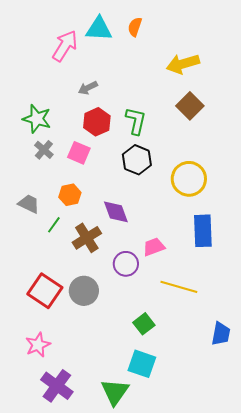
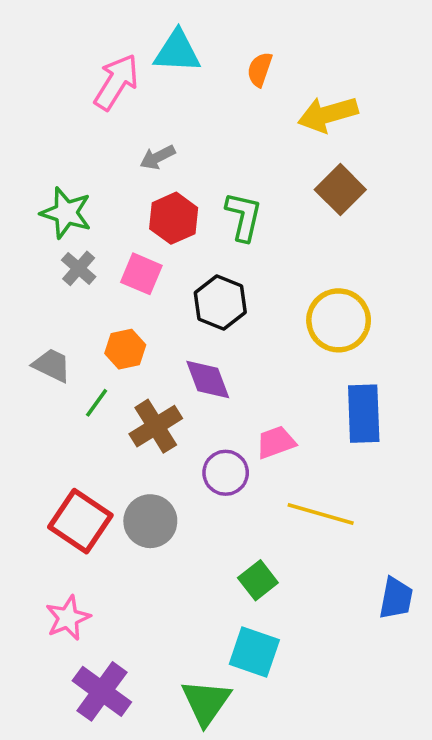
orange semicircle: (135, 27) -> (260, 69), moved
black hexagon: (137, 160) -> (220, 302), moved

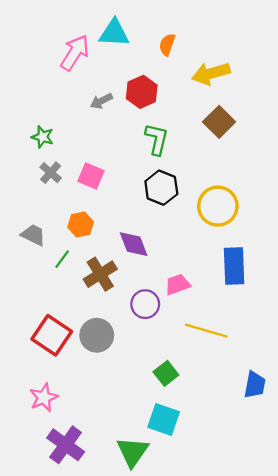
green star: (66, 213) -> (43, 137), size x0.7
red hexagon: (174, 218) -> (142, 92), moved
black hexagon: (220, 302) -> (161, 188), moved

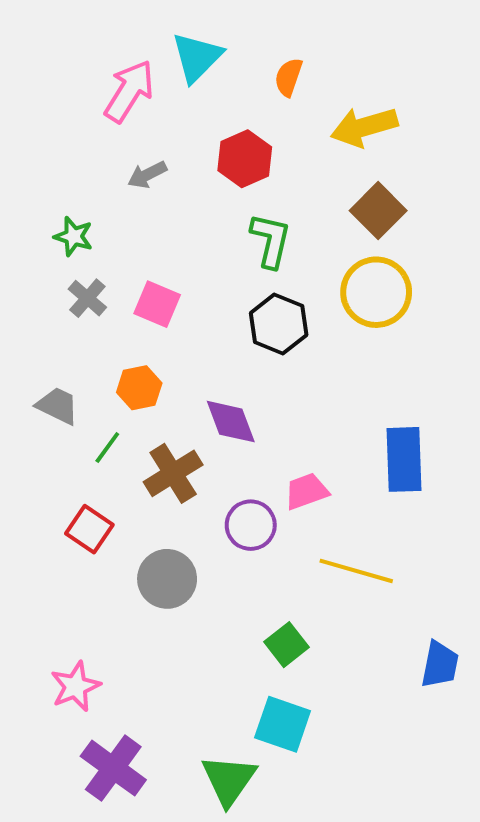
cyan triangle: (114, 33) -> (197, 57), turned -48
gray arrow: (101, 101) -> (147, 175), moved
yellow circle: (218, 206) -> (376, 292), moved
red square: (52, 335) -> (89, 529), moved, size x0.7

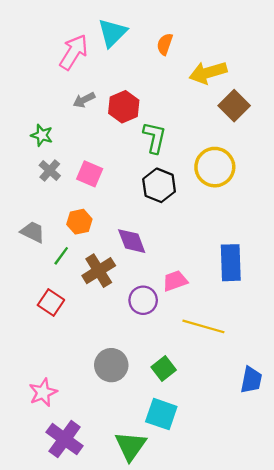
red hexagon: (245, 159) -> (124, 107), moved
brown square: (378, 211) -> (234, 106), moved
gray circle: (167, 579) -> (111, 365), moved

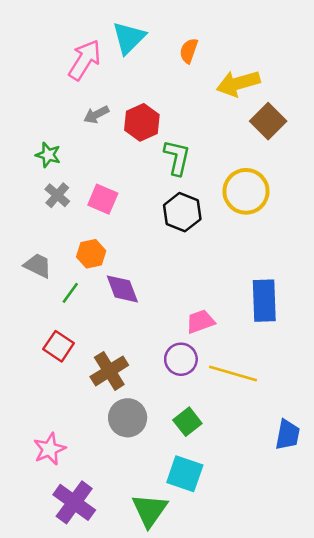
purple diamond: (132, 241) -> (122, 289), moved
brown cross: (99, 271) -> (109, 371), moved
purple circle: (143, 300) -> (181, 359), moved

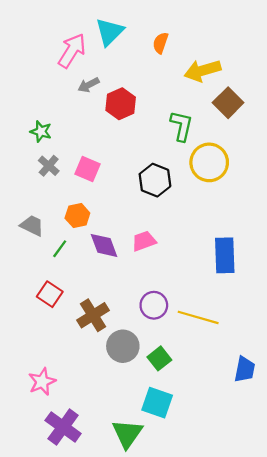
gray arrow: (96, 115) -> (89, 85), moved
green L-shape: (177, 157) -> (182, 126), moved
pink trapezoid: (200, 321) -> (144, 241), moved
gray circle: (128, 418) -> (123, 346), moved

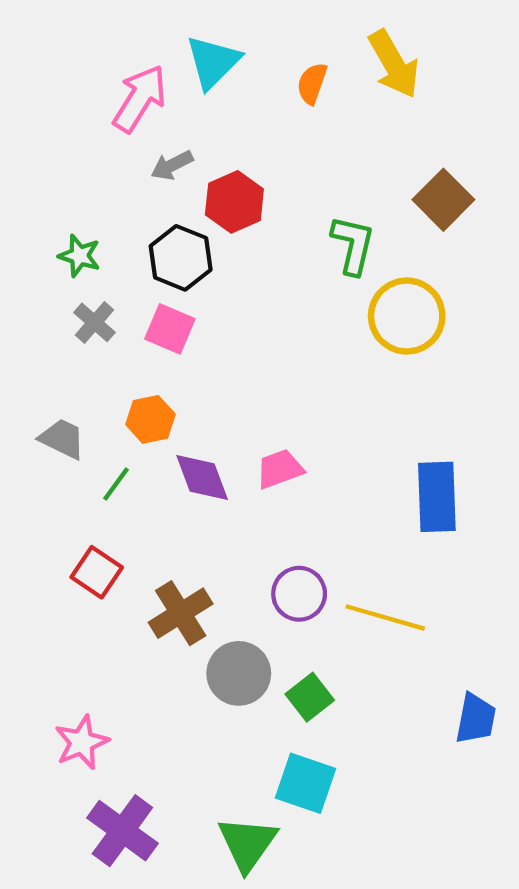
yellow arrow: (203, 71) -> (394, 64), moved, turned -104
black hexagon: (155, 180) -> (181, 258), moved

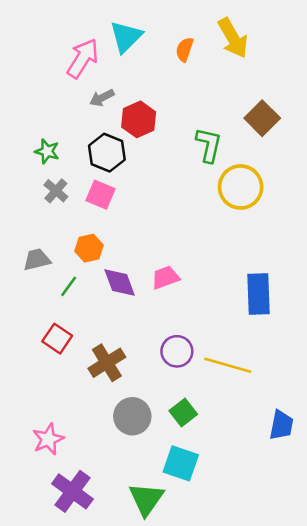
gray trapezoid: (62, 439) -> (37, 260), turned -40
gray circle: (239, 673) -> (132, 416), moved

